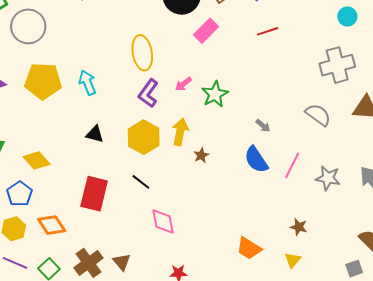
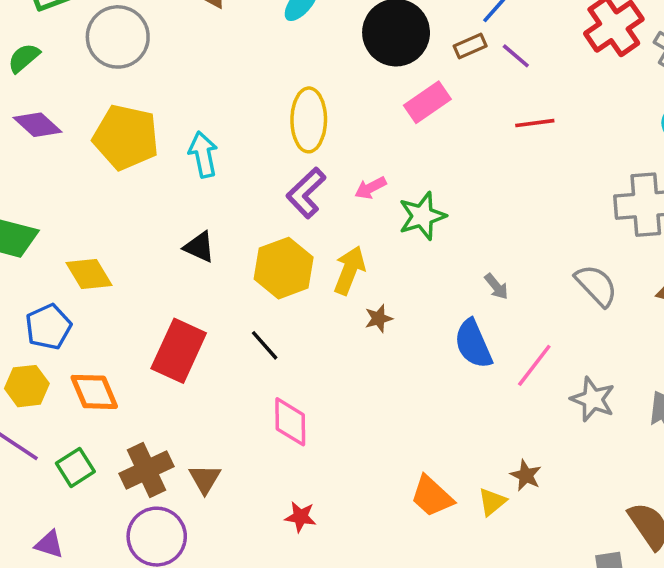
yellow triangle: (293, 260) -> (492, 502), moved

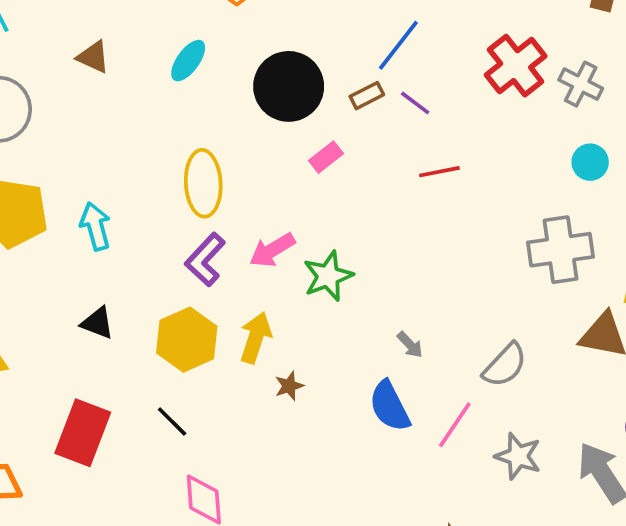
pink rectangle: (427, 102) -> (326, 157), size x0.7
pink arrow: (370, 188) -> (272, 250), size x1.4
gray semicircle: (596, 285) -> (505, 365), moved, turned 90

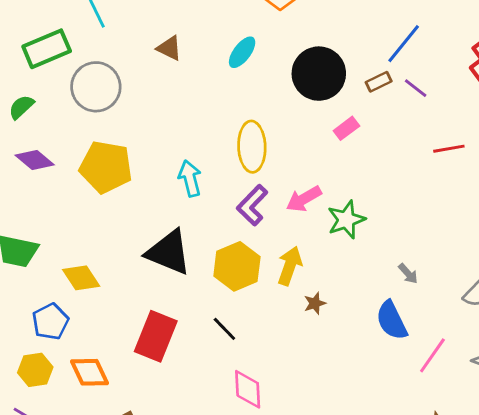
red line: (439, 172) -> (449, 149), moved
cyan arrow: (95, 226) -> (190, 178), moved
black triangle: (97, 323) -> (169, 252), size x1.8
pink line: (455, 425) -> (432, 355), moved

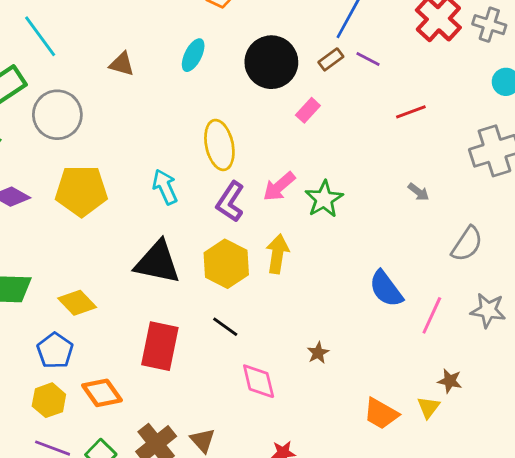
gray arrow: (408, 274) -> (418, 192), moved
brown star: (315, 303) -> (318, 353), moved

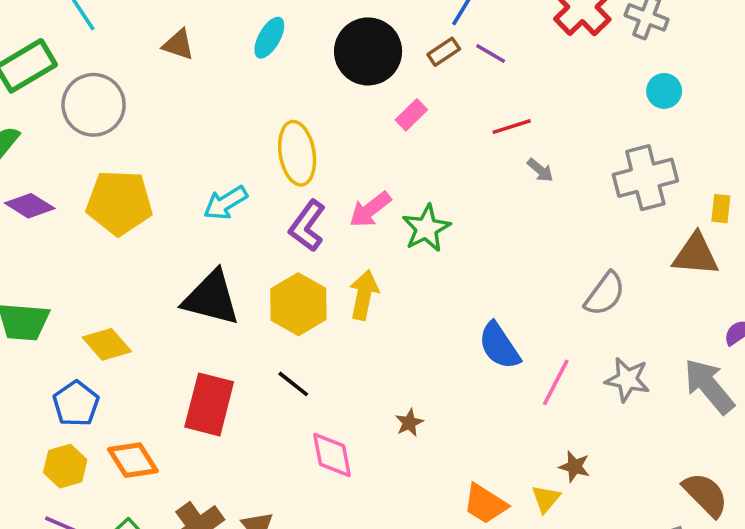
red line: (411, 112) -> (512, 127), moved
cyan arrow: (165, 187) -> (225, 203), turned -100
gray arrow: (418, 192) -> (540, 170), moved

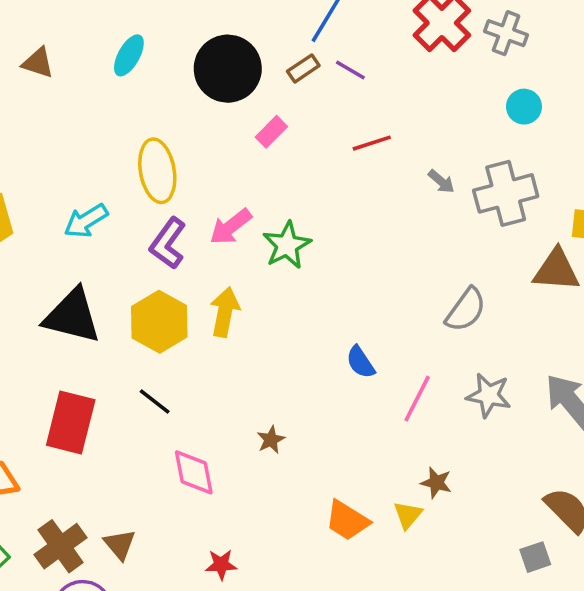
gray arrow: (540, 170) -> (441, 181), moved
blue semicircle: (499, 346) -> (360, 362), size x0.7

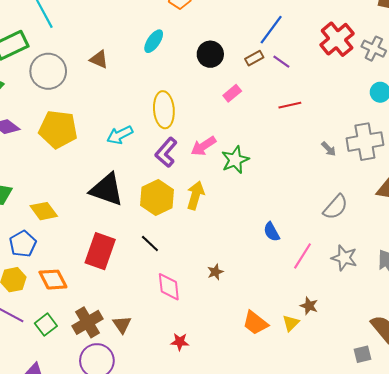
brown triangle: (38, 63) -> (99, 59), moved
black circle: (228, 69) -> (210, 54), size x0.7
gray arrow: (441, 181) -> (329, 149), moved

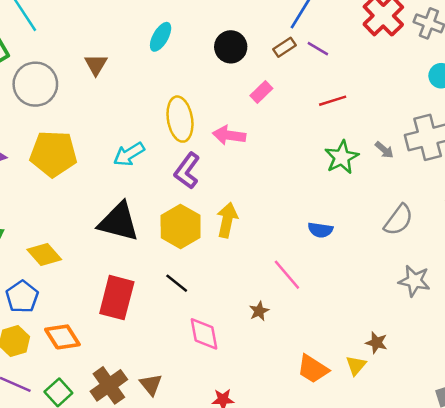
brown triangle: (99, 59) -> (96, 65), turned 42
pink arrow: (203, 146) -> (229, 135), moved, turned 45
green star: (235, 160) -> (342, 157), moved
blue semicircle: (272, 232) -> (320, 230), moved, turned -48
pink line: (302, 256) -> (287, 275), moved, turned -68

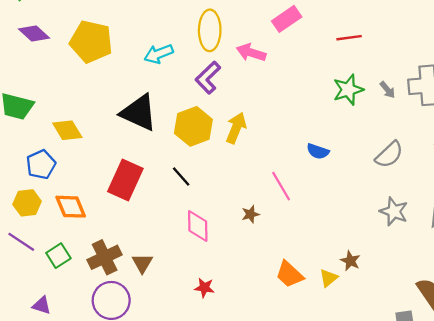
pink rectangle: (261, 92) -> (287, 19), size x1.4

